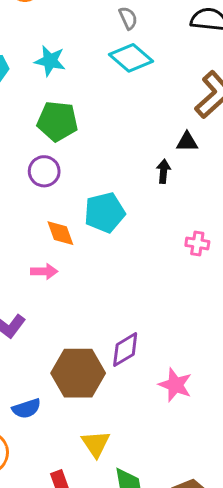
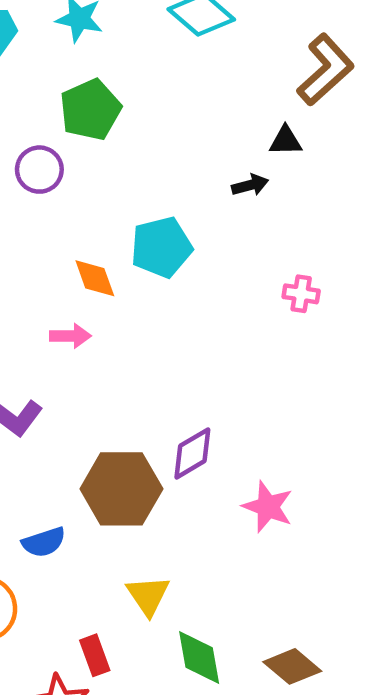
green pentagon: (57, 121) -> (90, 110), turned -30
purple circle: (44, 171) -> (39, 170), moved
black arrow: (163, 171) -> (250, 185), turned 70

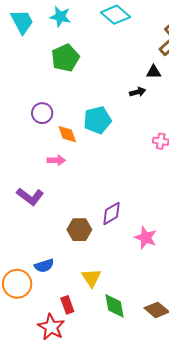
purple circle: (39, 170) -> (42, 113), moved
brown hexagon: (121, 489) -> (79, 230), size x0.7
blue semicircle: (44, 542) -> (44, 266), moved

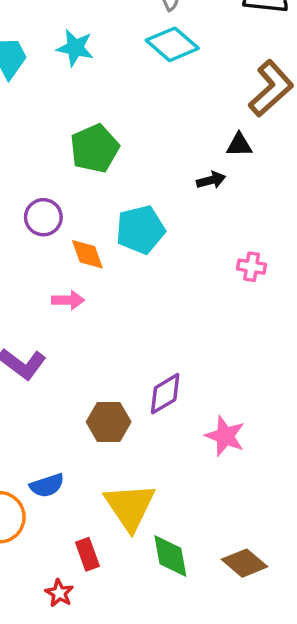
green pentagon: (65, 58) -> (95, 148), moved
yellow triangle: (91, 278) -> (130, 507), size x1.5
red star: (51, 327) -> (59, 593), size x0.6

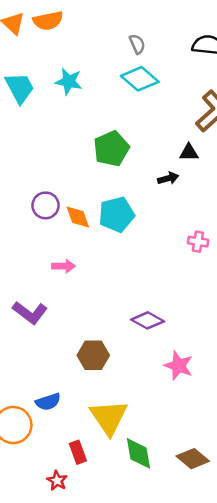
green pentagon: (95, 148) -> (111, 149), moved
orange diamond: (87, 254) -> (78, 217), moved
purple diamond: (165, 394) -> (148, 320), moved, turned 60

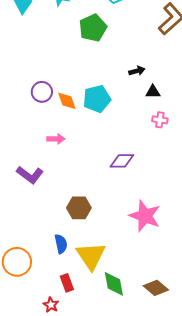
green pentagon: (111, 149) -> (93, 28), moved
black triangle: (189, 152) -> (153, 92), moved
purple diamond: (148, 320) -> (122, 161), moved, turned -30
pink star: (179, 366) -> (145, 216), size x1.4
blue semicircle: (48, 402) -> (61, 244), moved, turned -84

